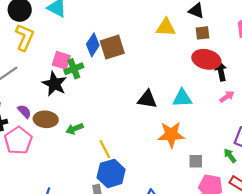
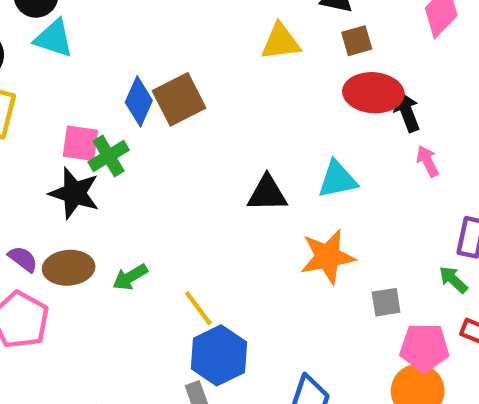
pink arrow: (227, 97) -> (428, 161), turned -72

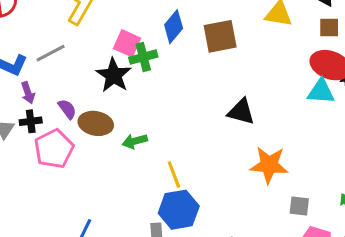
brown square: (179, 99) -> (220, 36), moved
cyan triangle: (338, 179) -> (321, 91), moved

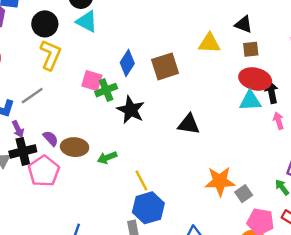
black star: (114, 75) -> (131, 110), moved
black cross: (31, 121) -> (23, 151), size x1.5
orange star: (269, 165) -> (220, 181), moved
gray square: (299, 206) -> (244, 194), turned -35

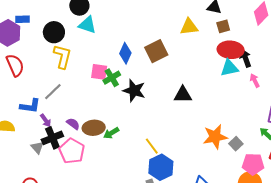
green arrow: (107, 158) -> (111, 133), moved

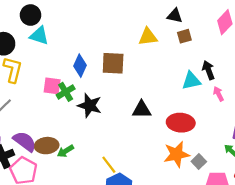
red ellipse: (231, 50) -> (181, 123), moved
brown square: (156, 51) -> (113, 63), turned 30
purple semicircle: (73, 124) -> (25, 141), size x1.6

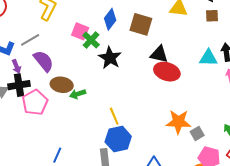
green cross: (66, 92) -> (91, 40), turned -30
black triangle: (142, 110) -> (159, 54), moved
red ellipse: (181, 123) -> (167, 72), moved
purple semicircle: (25, 141) -> (44, 61), moved

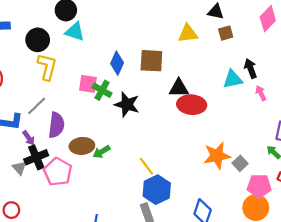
purple semicircle: (44, 61) -> (56, 125), turned 60

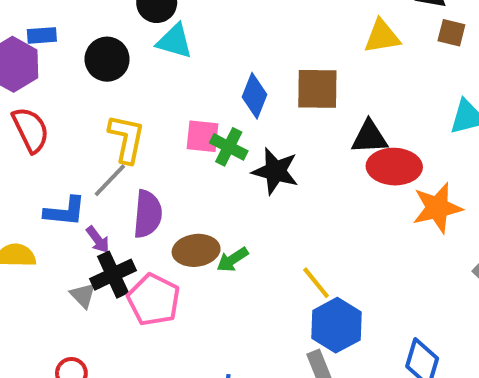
brown square: (226, 33) -> (451, 33), turned 32
yellow L-shape: (47, 67) -> (127, 139), moved
orange star: (217, 156) -> (437, 208), moved

